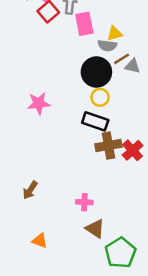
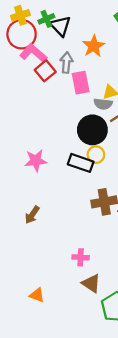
black rectangle: (95, 121) -> (81, 163), moved
brown arrow: (30, 190) -> (32, 215), moved

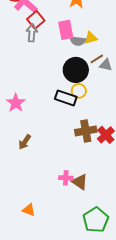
gray arrow: (66, 63) -> (32, 33), moved
gray semicircle: (103, 104) -> (78, 41), moved
pink star: (36, 161) -> (16, 103), moved, turned -30
brown triangle: (91, 283) -> (80, 182), moved

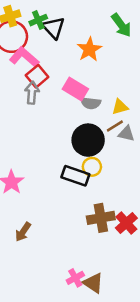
pink rectangle: (66, 30) -> (75, 89), turned -48
yellow triangle: (91, 38) -> (120, 107), moved
pink cross: (66, 178) -> (75, 278), turned -32

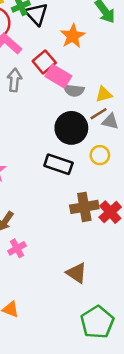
red square: (37, 76) -> (44, 62), moved
yellow circle: (92, 167) -> (100, 155), moved
pink cross: (75, 278) -> (17, 248), moved

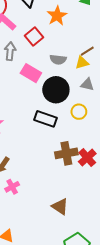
pink rectangle: (58, 76) -> (31, 73), moved
brown line: (99, 114) -> (87, 51), moved

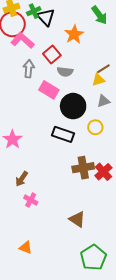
gray semicircle: (58, 60) -> (65, 72), moved
gray triangle: (87, 85) -> (103, 101), turned -32
pink cross: (12, 187) -> (31, 200), turned -32

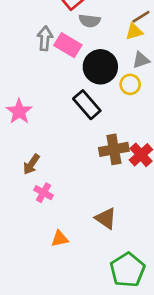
gray arrow: (29, 69) -> (45, 38), moved
yellow circle: (95, 127) -> (130, 84), moved
black rectangle: (63, 134) -> (87, 105), turned 30
orange triangle: (26, 247) -> (60, 239), moved, turned -32

